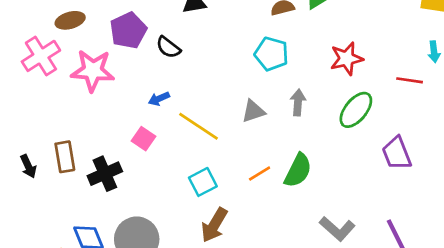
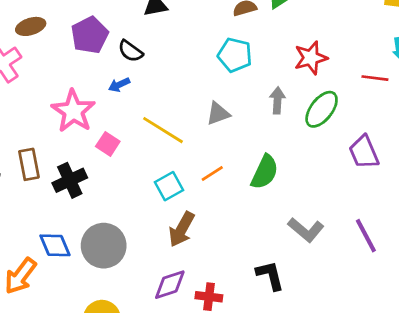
pink star: (93, 71) -> (73, 111), moved, turned 30
blue arrow: (159, 99) -> (119, 85), moved
gray arrow: (298, 102) -> (277, 100), moved
orange line: (260, 173) -> (212, 173), moved

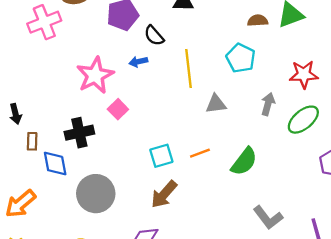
yellow line: (163, 130) -> (189, 68), moved, turned 39
brown rectangle: (29, 164) -> (32, 141), moved, size x0.7
blue diamond: (55, 245) -> (55, 164), moved

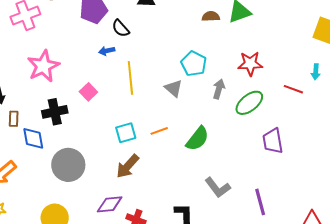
cyan pentagon: (241, 58) -> (194, 64), moved
yellow line: (189, 68) -> (130, 78), moved
pink star: (95, 75) -> (43, 66), moved
gray triangle: (216, 104) -> (174, 88), turned 48

